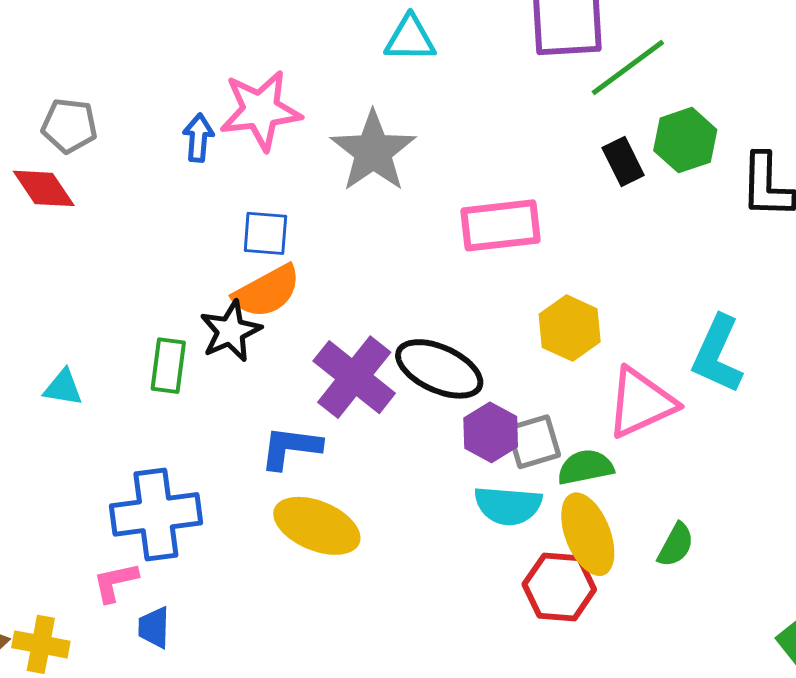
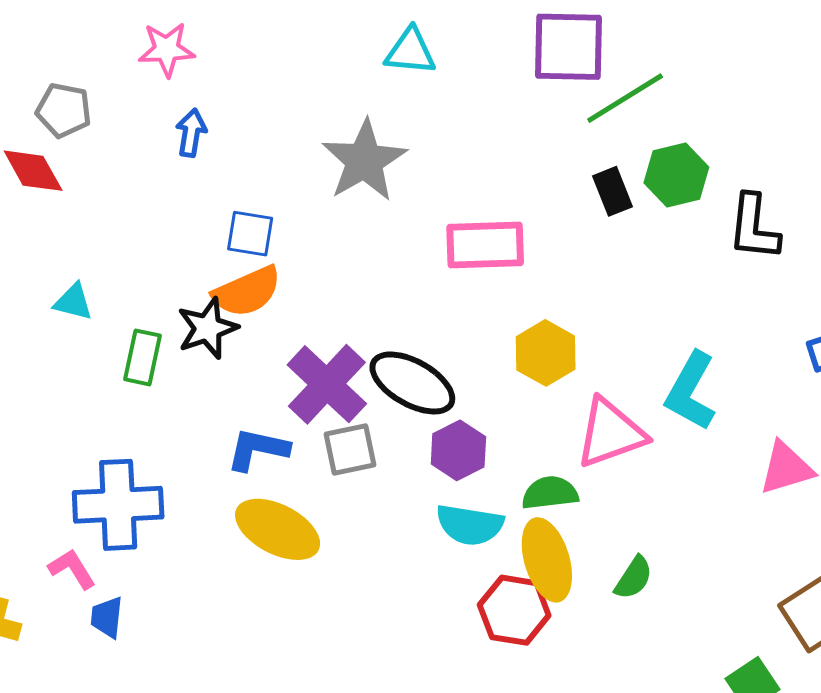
pink star: (260, 110) -> (167, 49), moved, size x0.7
cyan triangle: (63, 388) -> (73, 302), moved
gray square: (534, 442) -> (350, 450), moved
pink L-shape: (115, 582) -> (72, 569), turned 66

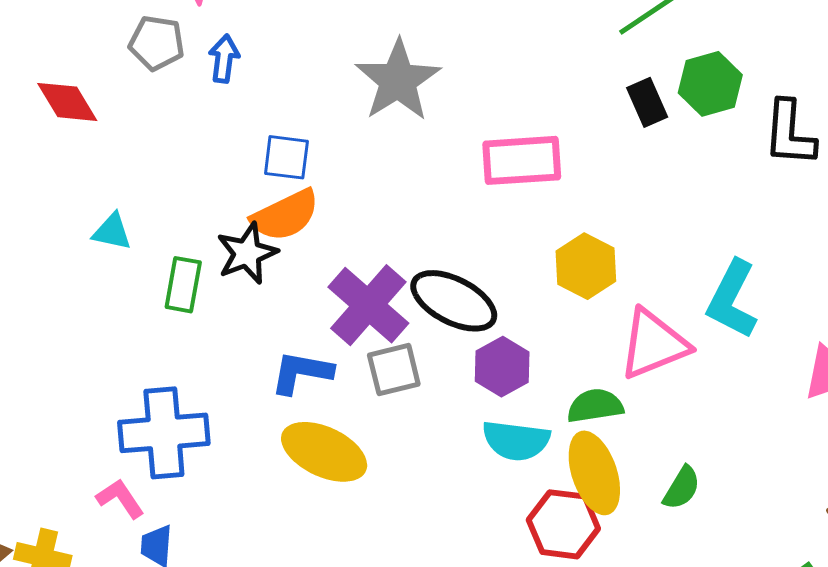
gray pentagon: (64, 110) -> (157, 43), moved

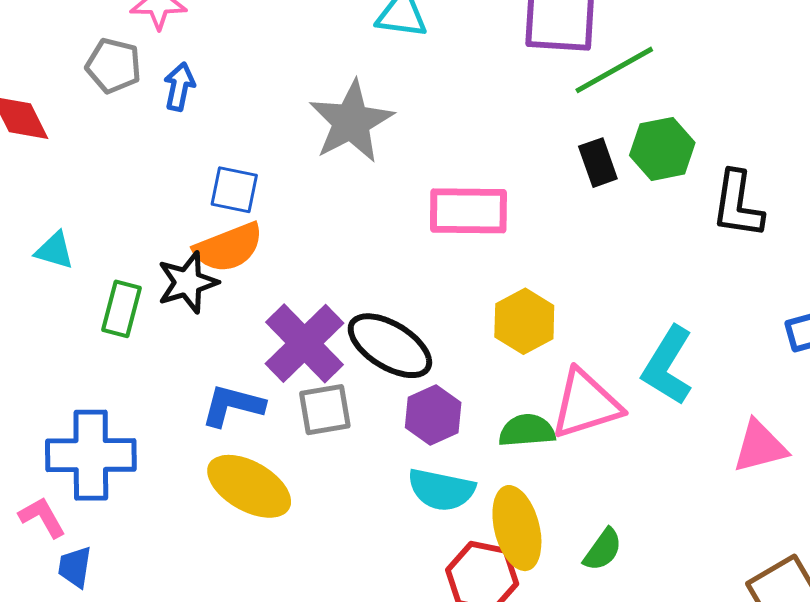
green semicircle: (595, 406) -> (527, 431), moved

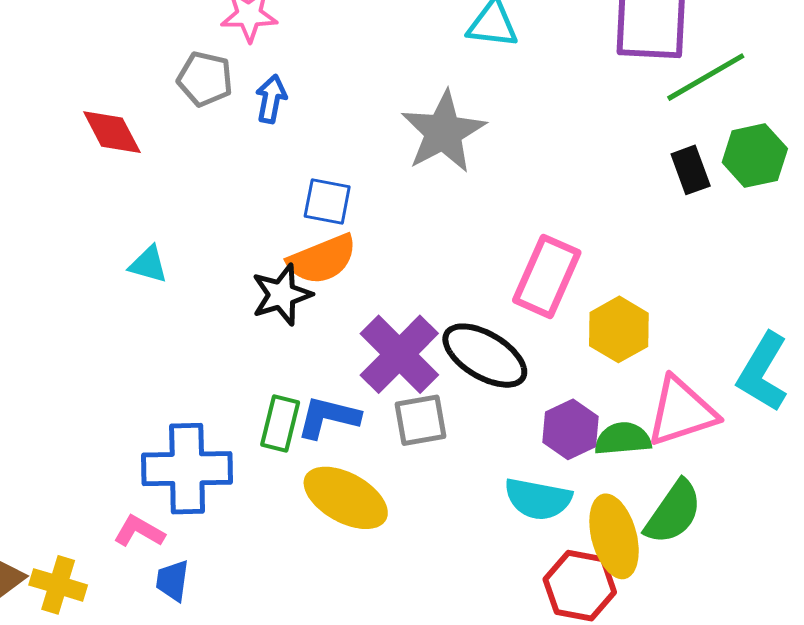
pink rectangle: (468, 211) -> (547, 276), moved, turned -66
green rectangle: (121, 309) -> (280, 423), moved
purple hexagon: (433, 415) -> (571, 429), moved
pink L-shape: (42, 517) -> (139, 531), turned -30
green semicircle: (603, 550) -> (673, 512), moved, size x1.5

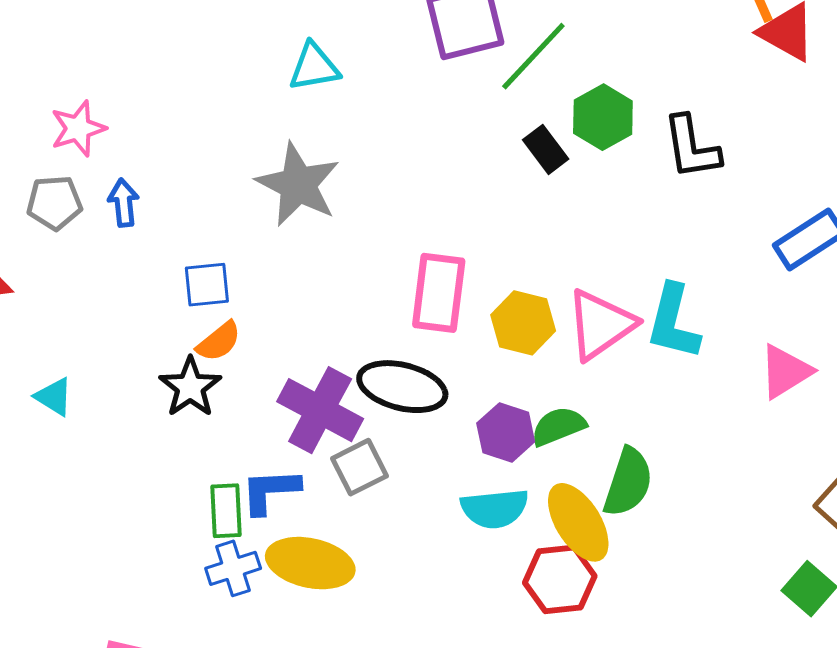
orange semicircle: (322, 259) -> (219, 341), size x0.7
cyan triangle: (148, 264) -> (54, 397), turned 33
pink triangle: (681, 412) -> (601, 325), moved
blue cross: (187, 469) -> (233, 568), moved, size x0.6

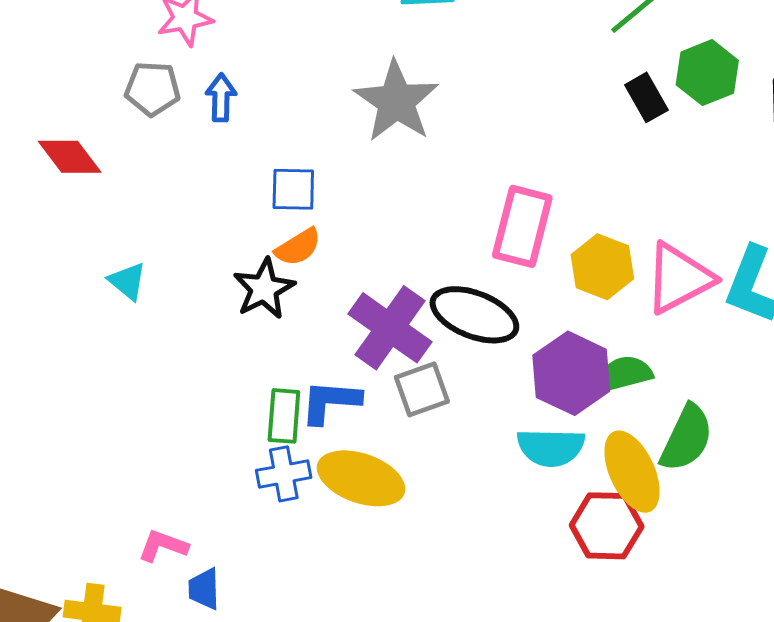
purple hexagon: (506, 432) -> (571, 373), size x1.4

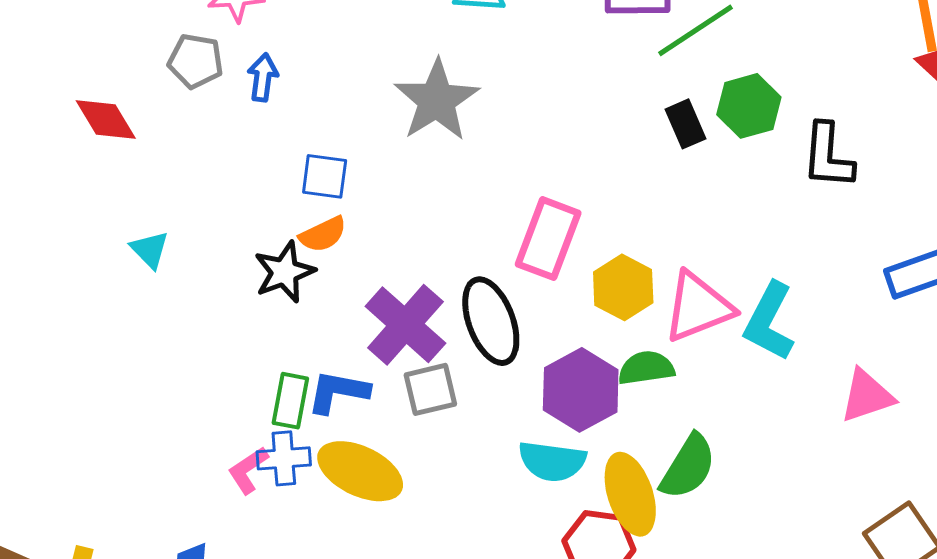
black ellipse: (474, 315) -> (491, 321), turned 42
green semicircle: (624, 374) -> (646, 368), moved
pink L-shape: (163, 546) -> (248, 470), moved, turned -60

